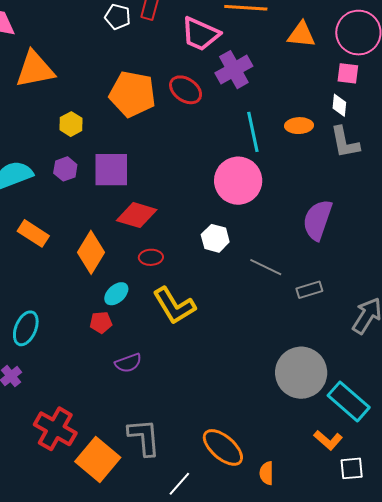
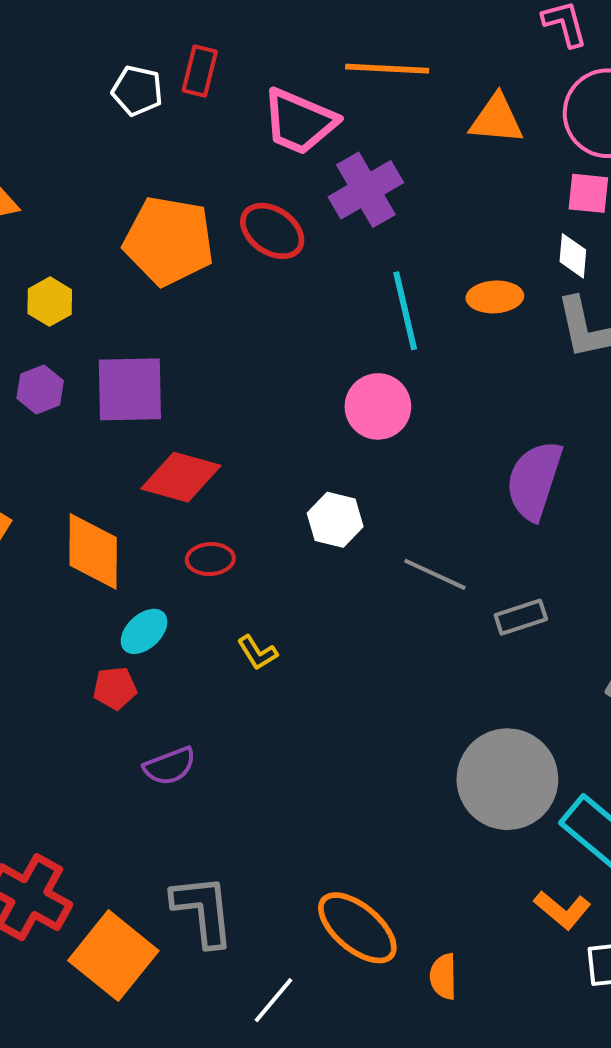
pink circle: (238, 181) -> (378, 406), size x0.7
orange diamond: (91, 252) -> (93, 551), turned -30
yellow L-shape: (174, 306) -> (257, 653), size x0.5

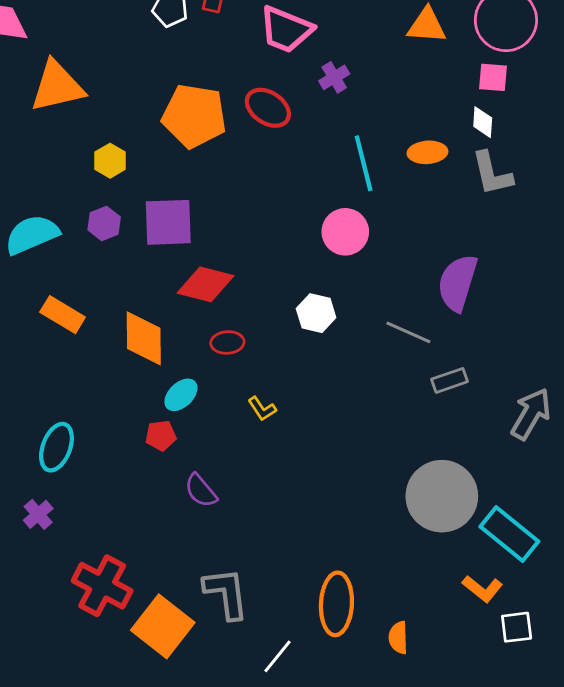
purple cross: (366, 190) -> (334, 77), size x0.6
gray line: (435, 574) -> (408, 332), moved
purple semicircle: (170, 766) -> (201, 491), turned 72
orange ellipse: (357, 928) -> (336, 604), turned 54

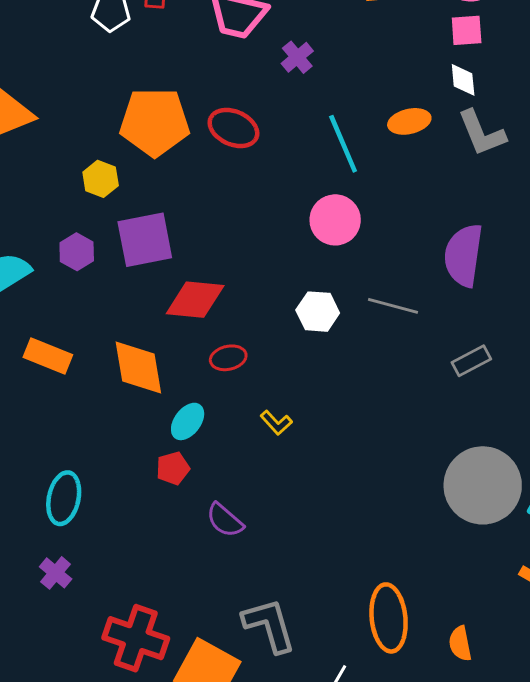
red ellipse: (268, 108) -> (233, 128), moved
yellow hexagon: (110, 161) -> (101, 179), moved
gray line: (408, 332) -> (393, 306), moved

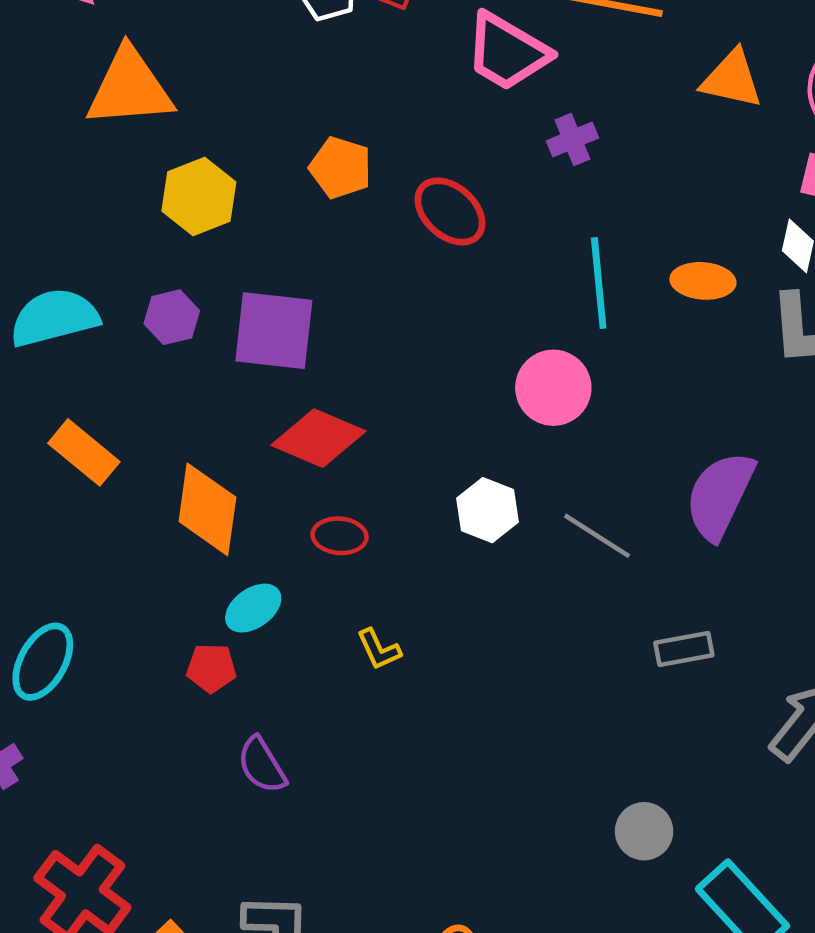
orange pentagon: (155, 122) -> (341, 168), size x0.6
yellow hexagon: (101, 179) -> (199, 196), moved, size x1.4
gray circle: (483, 485) -> (644, 831), size x0.5

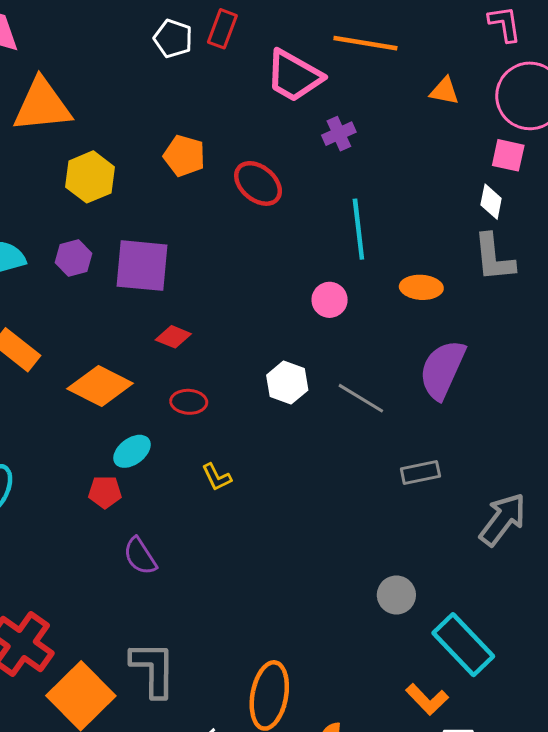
orange triangle: (732, 79) -> (444, 91), size x0.7
orange ellipse: (703, 281) -> (421, 287), moved
pink circle: (553, 388) -> (330, 300), size x0.7
red diamond: (318, 438) -> (173, 337), size x0.6
orange diamond: (207, 509) -> (100, 386), turned -70

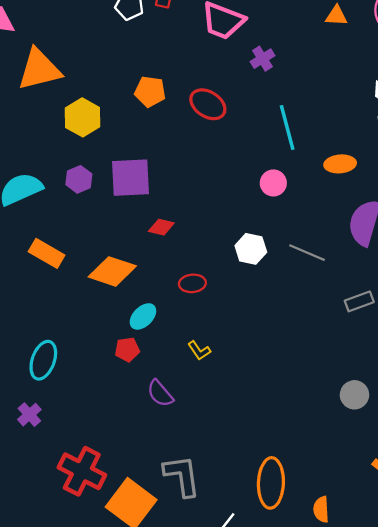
red ellipse: (189, 402) -> (192, 283), moved
yellow L-shape: (217, 477) -> (199, 351), moved

